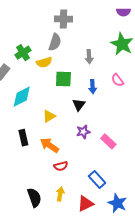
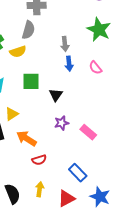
green square: (63, 79) -> (31, 81), moved
blue arrow: (93, 87) -> (69, 64), moved
yellow triangle: (49, 116) -> (12, 114), moved

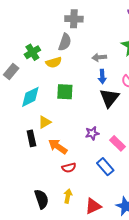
gray arrow: (65, 44) -> (99, 57), turned 88
black triangle: (56, 95) -> (109, 98), moved, size x1.5
blue rectangle: (78, 173) -> (105, 167), moved

